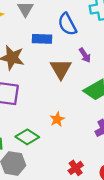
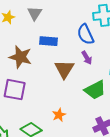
blue semicircle: (67, 24) -> (86, 34), moved

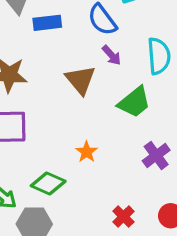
blue rectangle: (48, 41) -> (47, 23), moved

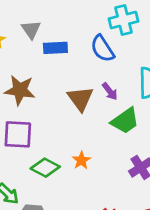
purple arrow: (111, 55) -> (110, 91), moved
green diamond: (48, 183) -> (45, 168), moved

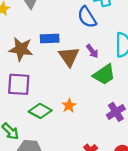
blue rectangle: (55, 48) -> (50, 38), moved

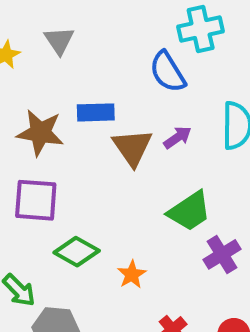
purple arrow: (92, 51) -> (178, 137), turned -88
green trapezoid: (104, 75) -> (189, 211), moved
orange star: (69, 106) -> (132, 274), moved

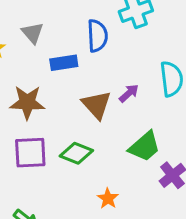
blue semicircle: (168, 72) -> (97, 36), moved, turned -144
blue rectangle: (96, 112) -> (64, 63), moved
green diamond: (77, 252) -> (76, 153), moved

